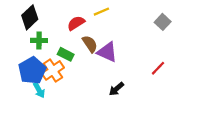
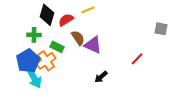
black diamond: (30, 17) -> (47, 15), moved, turned -30
gray square: (163, 22) -> (161, 29), moved, turned -32
cyan arrow: (39, 90) -> (34, 78), size x1.5

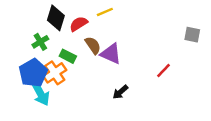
green cross: (34, 35) -> (40, 42), turned -32

